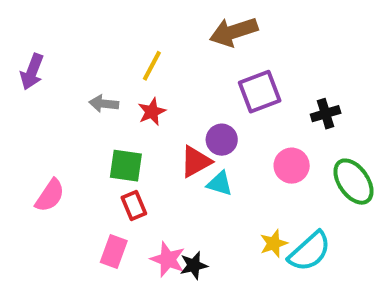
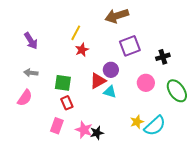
purple arrow: (32, 72) -> (31, 41), moved, turned -54
gray arrow: (104, 104) -> (31, 73), moved
red star: (152, 112) -> (82, 50), moved

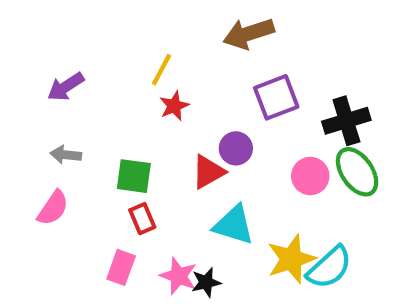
purple arrow: (31, 41) -> (66, 87), turned 90
black cross: (163, 57) -> (346, 121), size x1.5
green ellipse: (177, 91) -> (357, 172), moved
cyan triangle: (110, 92) -> (234, 225), moved, size x1.5
yellow star: (137, 122) -> (291, 259), size x1.6

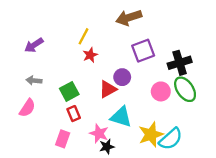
green square: (134, 176) -> (69, 91), turned -36
pink star: (178, 276) -> (99, 133), moved

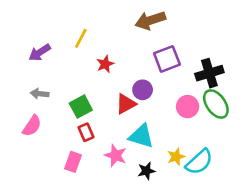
yellow line: (84, 36) -> (81, 38), moved
yellow star: (151, 134) -> (176, 157), size x0.6
black star: (107, 147) -> (146, 171), moved

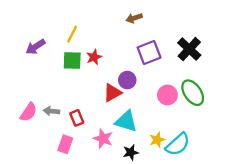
brown arrow: (150, 20) -> (134, 18), size x0.6
black cross: (209, 73) -> (189, 49), moved, turned -30
gray arrow: (40, 94) -> (52, 111), moved
green square: (81, 107) -> (72, 61), moved, turned 30

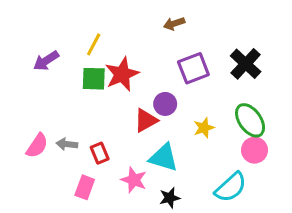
red star: (94, 57) -> (122, 74), size x1.6
pink circle: (167, 95) -> (255, 150), moved
yellow star: (157, 140) -> (204, 128), moved

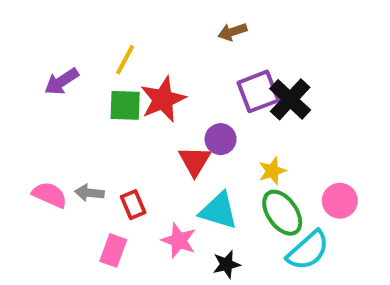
black cross: (246, 64) -> (290, 99), moved
red triangle: (146, 120) -> (195, 161), turned -30
green ellipse: (250, 120) -> (282, 213), moved
pink semicircle: (37, 146) -> (50, 195), turned -100

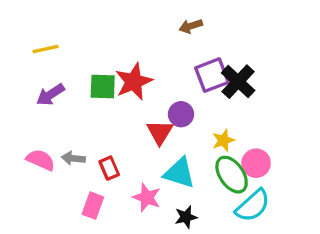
yellow line: (125, 60) -> (46, 49), moved, turned 50
purple arrow: (62, 81) -> (50, 95), moved
pink circle: (340, 201) -> (256, 163), moved

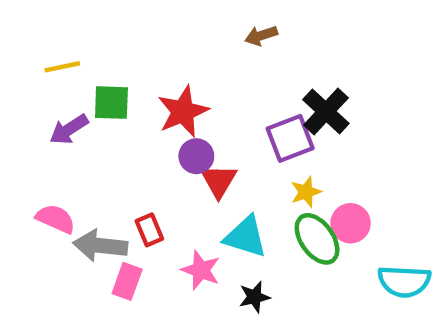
purple square: (212, 75) -> (290, 138), moved
green square: (103, 86) -> (111, 103), moved
purple circle: (181, 114) -> (196, 156), moved
gray arrow: (73, 158) -> (100, 246), moved, size x1.6
cyan semicircle: (253, 206) -> (404, 281), moved, turned 45

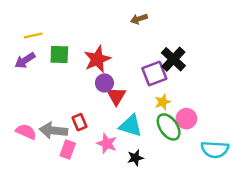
purple arrow: (69, 129) -> (25, 60), moved
pink semicircle: (56, 219) -> (26, 132), moved

